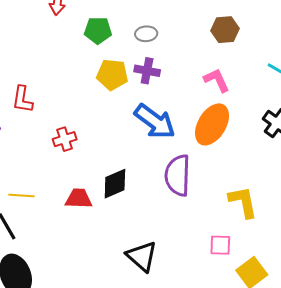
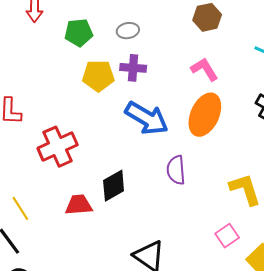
red cross: (65, 139) -> (58, 147), size x1.6
purple semicircle: (178, 175) -> (176, 170), size x0.7
yellow line: (21, 196) -> (20, 208), turned 60
pink square: (220, 245) -> (227, 236), turned -30

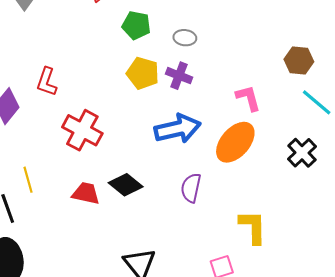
brown hexagon: (207, 17) -> (299, 60), moved
blue arrow: (147, 118) -> (178, 129), turned -60
red cross: (58, 147) -> (82, 130), turned 36
black diamond: (114, 186) -> (126, 185), turned 52

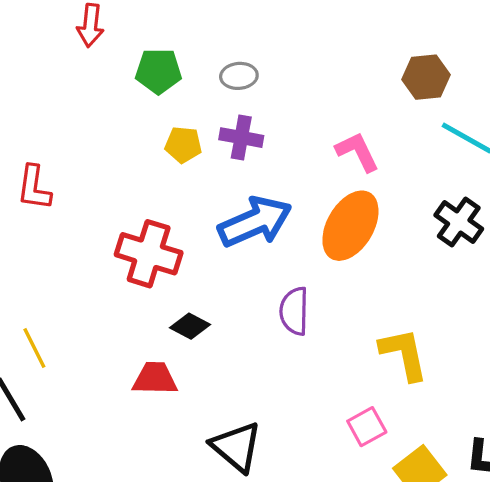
yellow pentagon: (143, 73) -> (183, 145), size x0.7
red cross: (82, 130) -> (149, 254), moved
black diamond: (126, 185) -> (190, 326), size x0.7
red trapezoid: (86, 193) -> (155, 379), moved

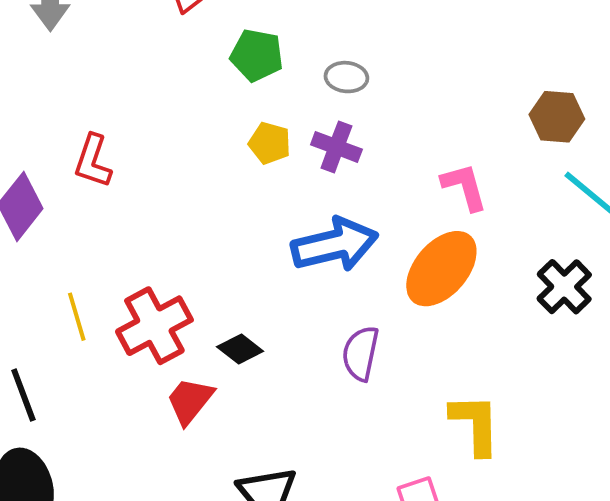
red cross: (149, 254) -> (154, 326), moved, turned 34
yellow line: (34, 348) -> (77, 317), moved
red trapezoid: (155, 379) -> (190, 401), turned -63

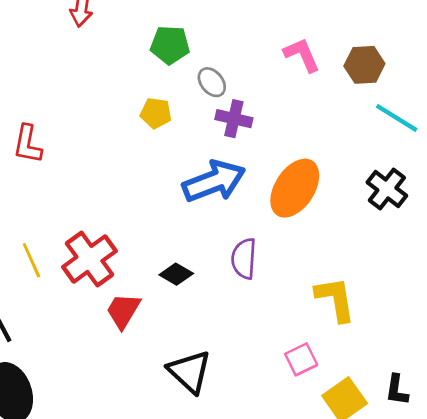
green pentagon: (257, 55) -> (170, 45), moved
gray ellipse: (346, 77) -> (212, 82), moved, turned 52
purple cross: (336, 147) -> (234, 119), moved
pink L-shape: (464, 187) -> (302, 55), moved
black diamond: (240, 349) -> (176, 274), moved

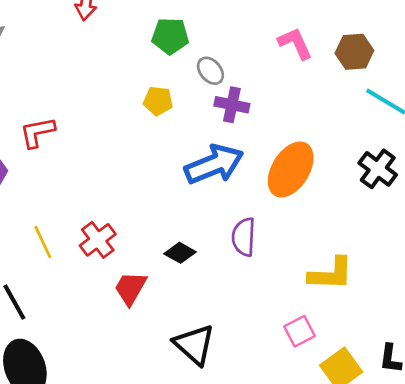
red L-shape: (28, 144) -> (37, 132), turned 69
red cross: (89, 259) -> (98, 240), size x0.7
yellow L-shape: (335, 299) -> (331, 274), turned 102

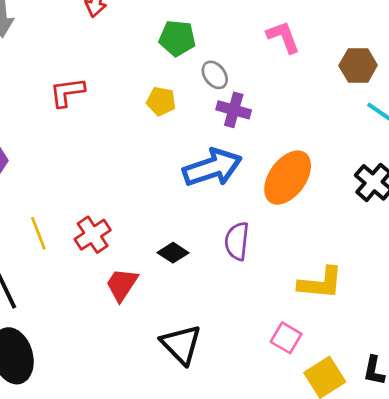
pink L-shape: (295, 43) -> (283, 37), moved
red L-shape: (37, 132) -> (67, 92), moved
pink square: (300, 331) -> (286, 338), turned -36

